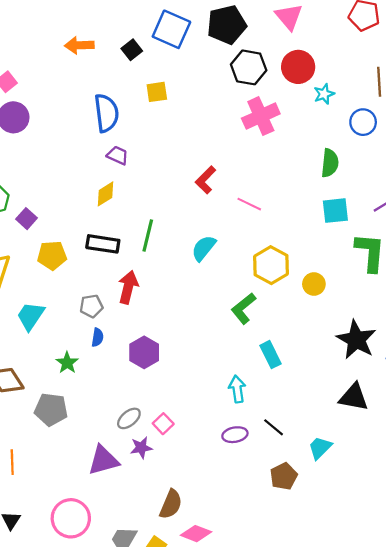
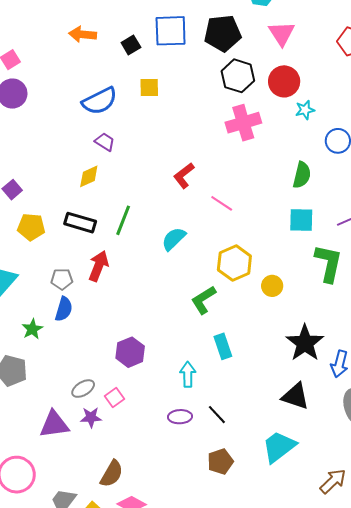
blue square: (171, 29) -> (171, 31), turned -33
blue semicircle: (106, 113) -> (100, 101), turned 63
blue semicircle: (98, 337) -> (64, 309), size x1.4
purple hexagon: (144, 352) -> (130, 352), moved
cyan trapezoid: (320, 448) -> (279, 447), moved, size x1.5

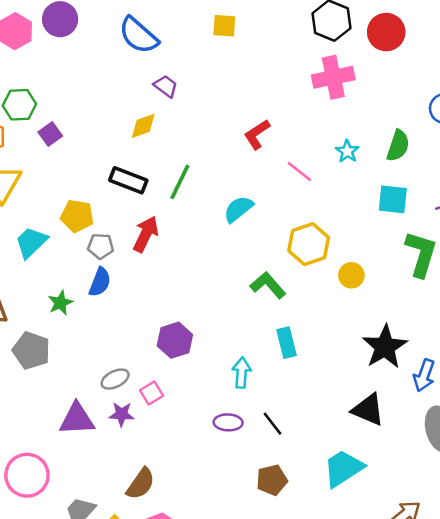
blue semicircle: (100, 101) -> (138, 35), moved, turned 63
cyan star: (305, 110) -> (347, 151), moved, turned -30
yellow pentagon: (31, 227) -> (77, 216), moved
green L-shape: (204, 300) -> (268, 285), turned 76

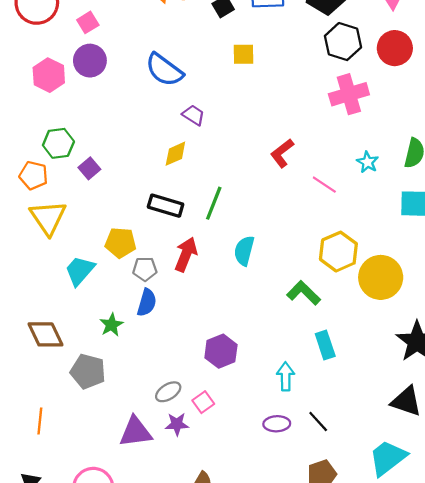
cyan semicircle: (238, 209) -> (244, 251), moved, turned -32
yellow circle: (351, 275) -> (381, 277), size x1.8

